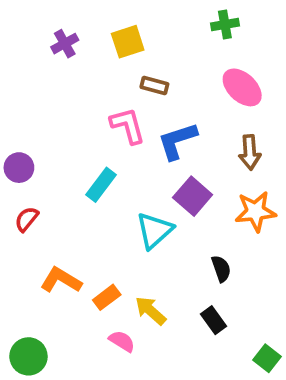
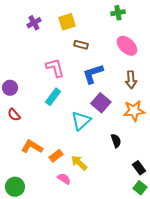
pink L-shape: (128, 126) -> (55, 68), moved
red semicircle: (27, 219) -> (14, 115), turned -80
black rectangle: (214, 320) -> (139, 168), moved

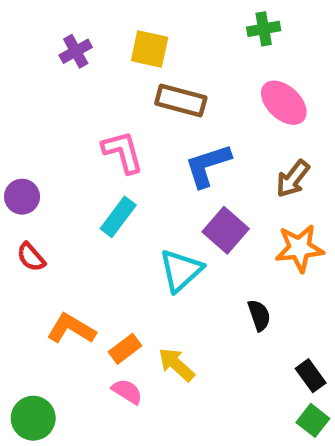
yellow square: (67, 22) -> (150, 49), turned 30
brown rectangle: (81, 45) -> (181, 100), size x1.5
brown arrow: (131, 80) -> (293, 179), turned 42
pink semicircle: (64, 179) -> (127, 391), moved

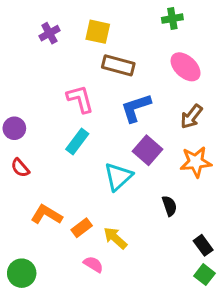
pink semicircle: (127, 391) -> (93, 264), moved

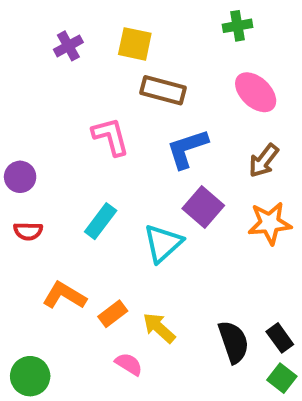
cyan rectangle: (77, 141) -> (101, 221), moved
red semicircle: (20, 168) -> (28, 231), turned -48
black semicircle: (169, 206) -> (233, 342), moved, size x1.5

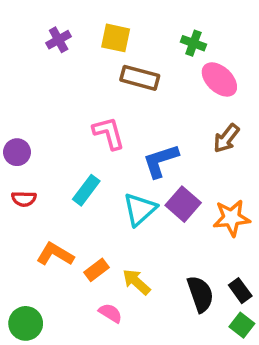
green cross: (238, 26) -> (193, 43), moved, turned 30
pink L-shape: (111, 137) -> (109, 133), moved
blue L-shape: (187, 149) -> (161, 161), moved
purple square: (203, 207) -> (183, 204), moved
orange star: (270, 223) -> (232, 218), moved

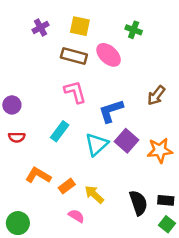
brown rectangle: (140, 78) -> (74, 56), moved
pink ellipse: (219, 79) -> (109, 55), moved
black rectangle: (240, 291) -> (166, 200), turned -49

